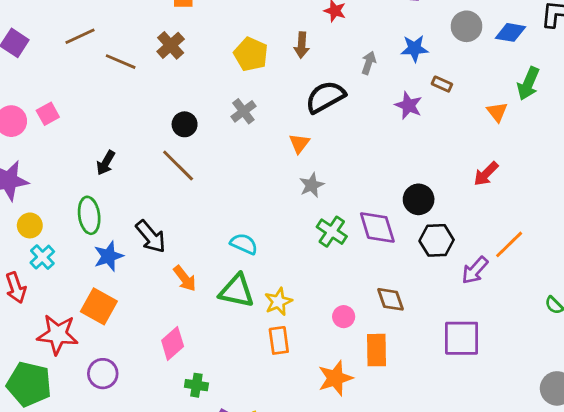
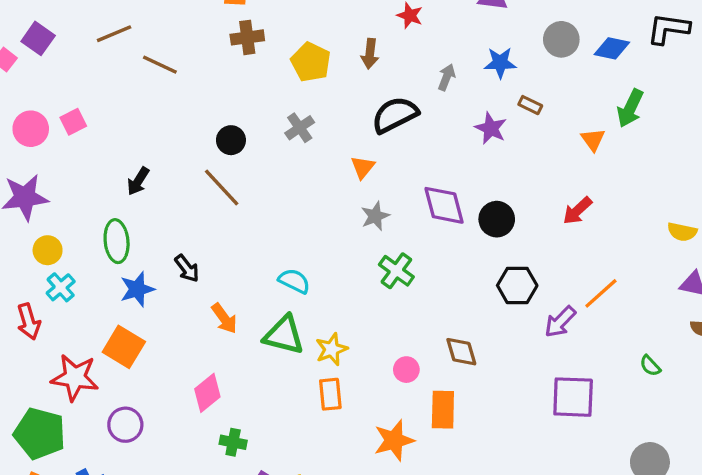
brown cross: (171, 45) -> (247, 37), moved, turned 32
black circle: (419, 199) -> (497, 219), moved
purple diamond: (377, 227) -> (444, 205), moved
black arrow: (151, 237) -> (187, 268), size x0.7
purple square: (462, 338) -> (573, 397), moved

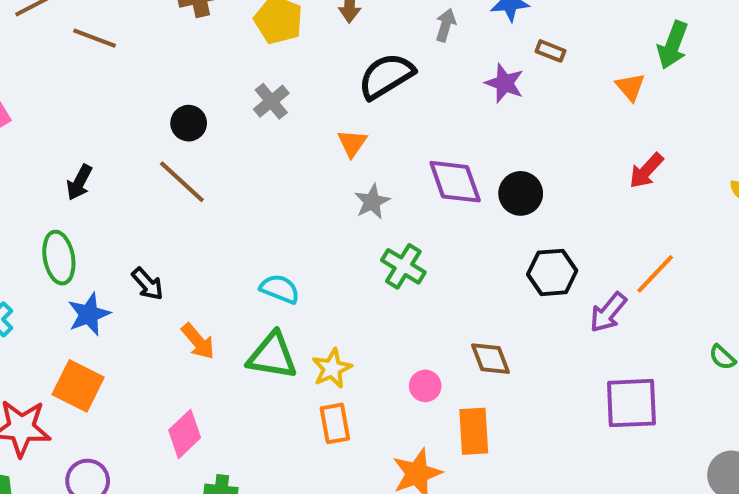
red arrow: (577, 211) -> (646, 171), moved

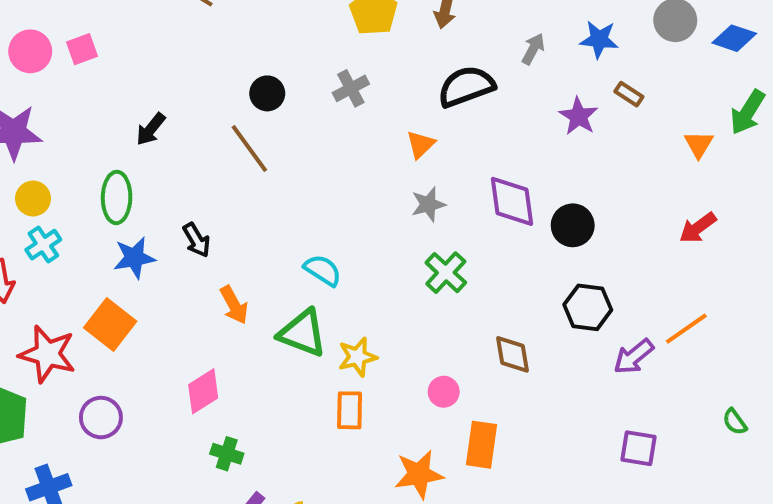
brown diamond: (491, 359) -> (513, 354), moved
purple square: (631, 403) -> (638, 448), size x0.7

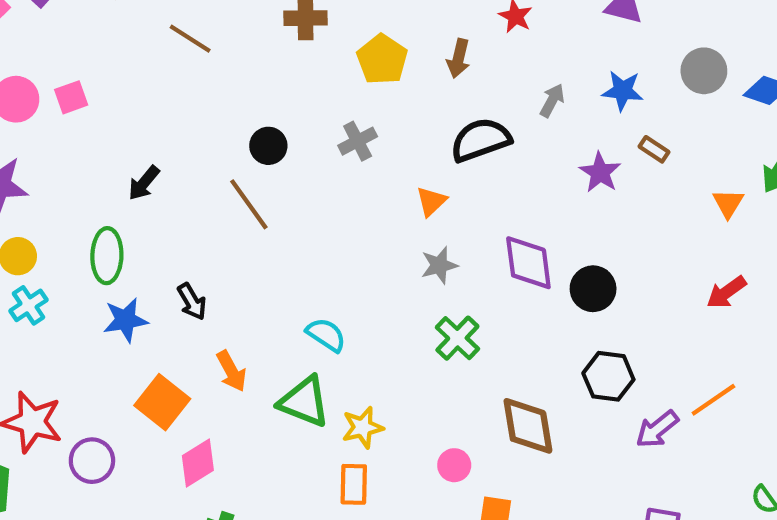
orange square: (110, 324) -> (162, 402), moved
brown diamond: (513, 354) -> (528, 426), size x1.4
purple circle: (101, 418) -> (92, 461), moved

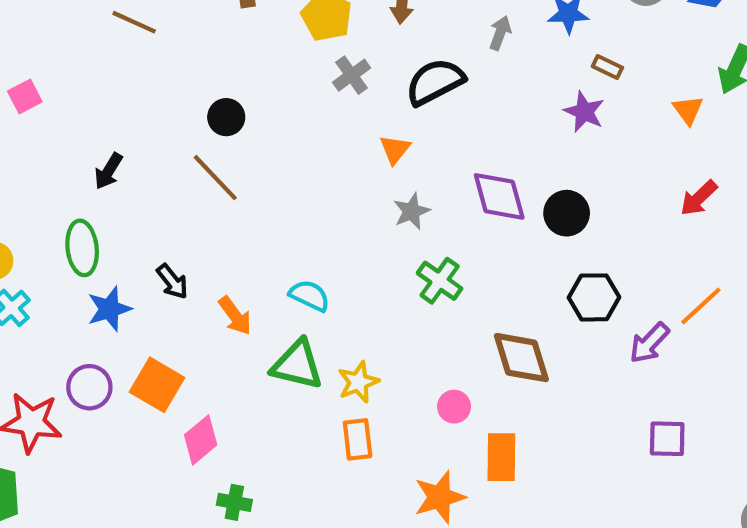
gray cross: (358, 141) -> (352, 75), moved
purple star: (600, 172) -> (584, 112), moved
orange arrow: (231, 371) -> (235, 316), moved
purple circle: (92, 461) -> (89, 387), moved

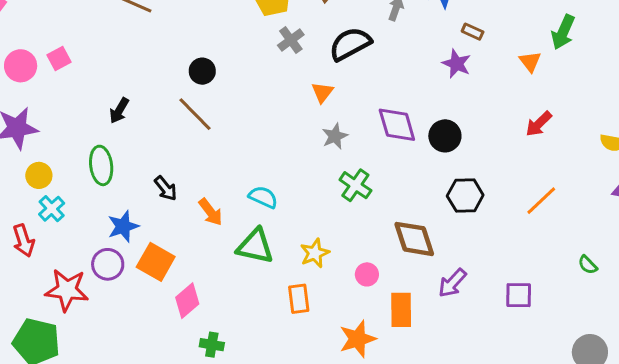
blue star: (109, 309) -> (123, 226), moved
purple arrow: (649, 343) -> (452, 283), moved
yellow star: (358, 382) -> (315, 253), moved

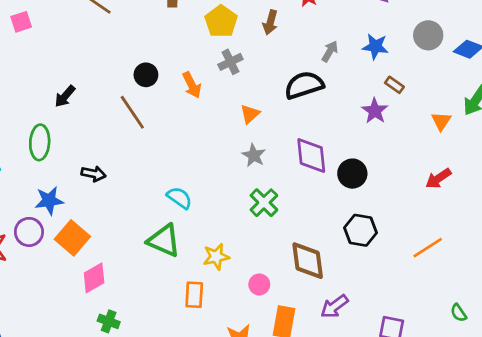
black semicircle: (350, 44) -> (304, 85), moved
pink square: (59, 58) -> (21, 22), moved
gray star: (335, 136) -> (254, 155), turned -30
black arrow: (166, 188) -> (94, 174), turned -50
orange arrow: (211, 212) -> (192, 85), moved

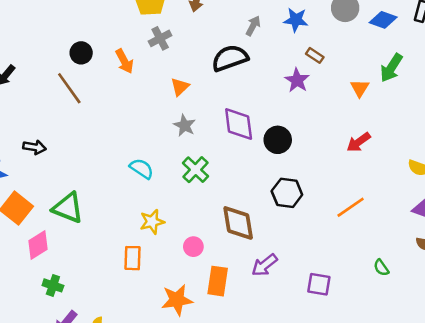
cyan semicircle: (179, 198) -> (142, 169), moved
green triangle: (164, 240) -> (68, 208), moved

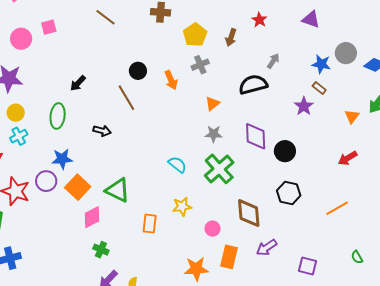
blue star: (296, 20) -> (321, 64), moved
gray star: (185, 125) -> (214, 134), turned -30
black arrow: (35, 147) -> (102, 131), moved
green cross: (195, 170) -> (219, 169), size x1.4
orange rectangle: (133, 258) -> (150, 224), moved

